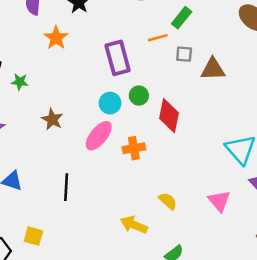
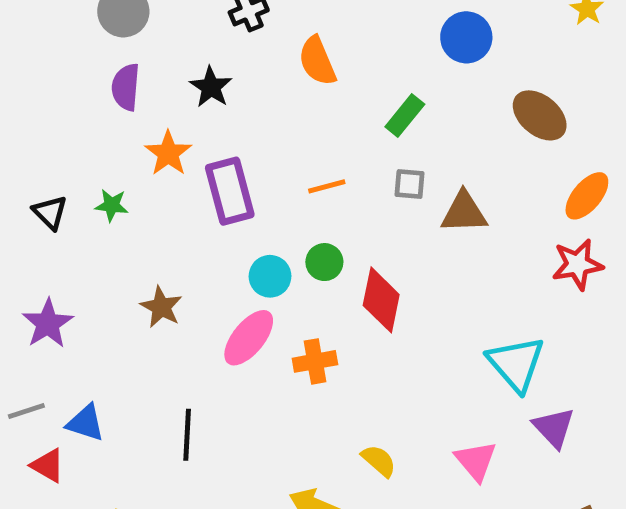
orange line: (158, 38) -> (327, 186), moved
purple rectangle: (118, 58) -> (230, 191), moved
green star: (20, 82) -> (112, 205), moved

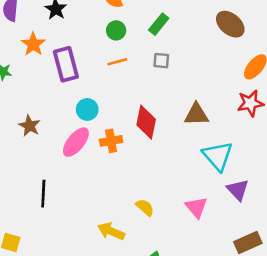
brown triangle: (464, 212) -> (196, 114), moved
green circle: (324, 262) -> (116, 30), moved
orange cross: (315, 361) -> (111, 141), moved

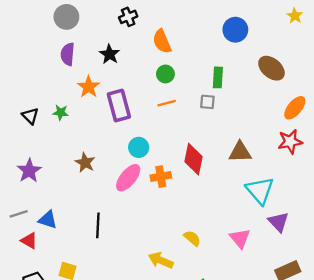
green rectangle: (159, 24) -> (218, 77), moved, turned -36

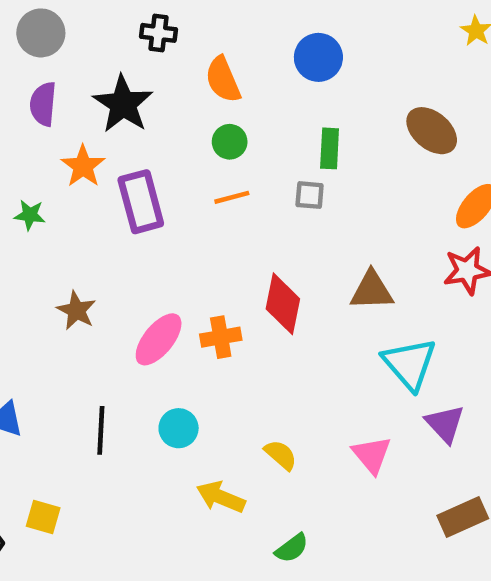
black cross: (128, 17) -> (159, 33), turned 30
blue circle: (235, 30) -> (318, 57), moved
black star: (110, 54) -> (123, 104), size x1.5
cyan circle: (139, 147) -> (179, 428), moved

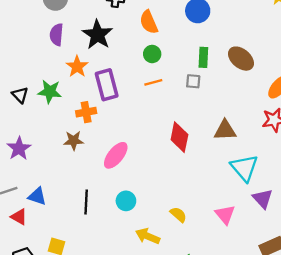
brown ellipse: (432, 131) -> (241, 59), moved
green star: (30, 215) -> (50, 92), size x1.5
brown star: (76, 311) -> (74, 141), turned -30
orange cross: (221, 337) -> (86, 112), moved

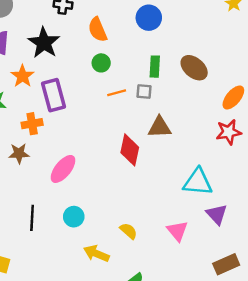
orange line: (153, 82) -> (117, 93), moved
brown triangle: (225, 130) -> (160, 127), moved
cyan triangle: (244, 168) -> (198, 182), turned -44

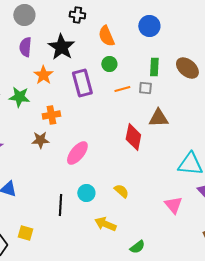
purple rectangle: (53, 95) -> (82, 83), moved
black line: (32, 218) -> (60, 205), moved
yellow semicircle: (129, 231) -> (121, 191), moved

